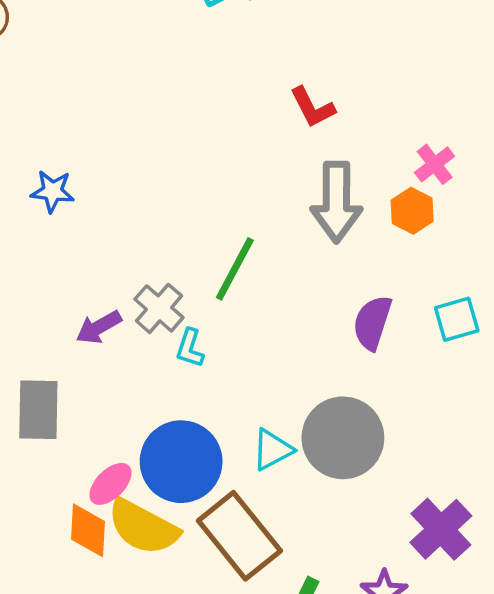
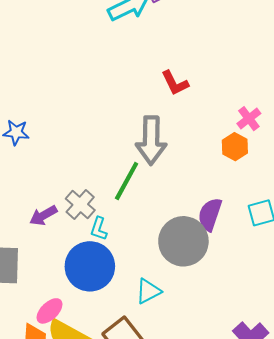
gray arrow: (336, 202) -> (151, 140), moved
gray circle: (343, 438) -> (183, 241), moved
blue circle: (181, 462) -> (90, 266), moved

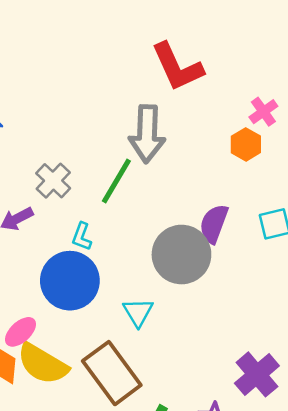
red L-shape: (175, 83) -> (177, 67), size x1.6
gray cross: (80, 204) -> (53, 181), moved
cyan triangle: (148, 291) -> (138, 312), turned -36

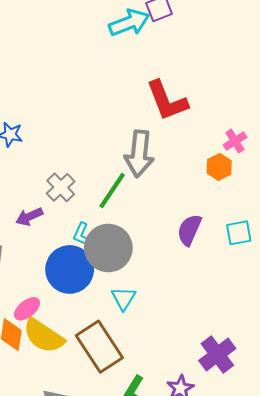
gray circle: (181, 255) -> (108, 248), moved

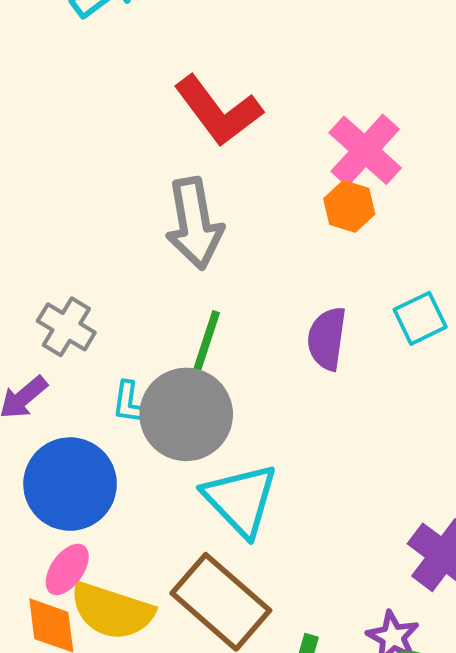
pink cross: (235, 141) -> (365, 150), size x1.6
green line: (112, 191) -> (204, 348), moved
blue circle: (70, 269) -> (70, 484), moved
cyan triangle: (124, 298) -> (241, 500), size x1.6

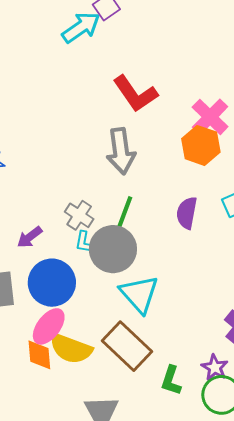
orange hexagon: (349, 206) -> (201, 145), size x1.5
gray cross: (66, 327) -> (79, 215), moved
pink ellipse: (67, 569) -> (49, 326), size x1.4

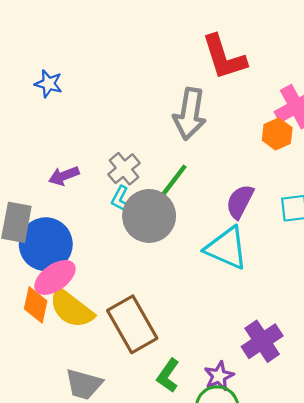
orange hexagon: (201, 145) -> (277, 134), size x0.7
blue circle: (52, 283) -> (46, 244), moved
cyan triangle: (139, 294) -> (227, 248), moved, turned -42

